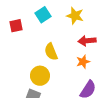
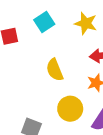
yellow circle: (40, 76) -> (70, 109), moved

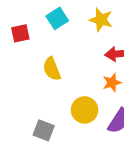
yellow semicircle: (55, 70) -> (52, 69), moved

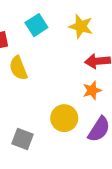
yellow semicircle: (52, 69) -> (18, 68), moved

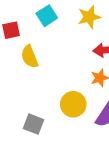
yellow star: (81, 26) -> (89, 17), turned -30

